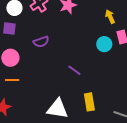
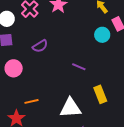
orange line: (12, 80) -> (32, 101), moved

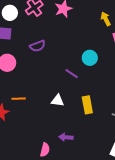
cyan circle: (102, 35) -> (90, 58), moved
white triangle: (71, 108) -> (58, 101), moved, size x0.6

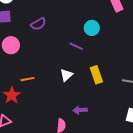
white triangle: (58, 101) -> (66, 75), turned -40

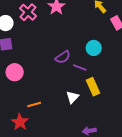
purple semicircle: (38, 24) -> (63, 57), moved
yellow rectangle: (96, 75) -> (93, 87), moved

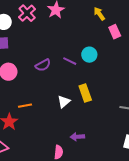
purple semicircle: (63, 57) -> (43, 65), moved
purple line: (80, 68) -> (70, 61), moved

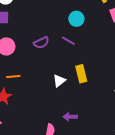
cyan circle: (89, 55) -> (76, 19), moved
orange line: (25, 106) -> (13, 77), moved

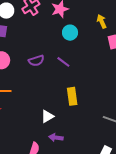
cyan circle: (76, 19) -> (70, 33), moved
white triangle: (59, 81) -> (47, 116), moved

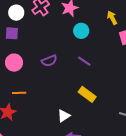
purple line: (63, 62) -> (84, 61), moved
yellow rectangle: (72, 96) -> (87, 94), turned -42

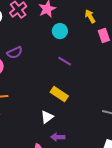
purple semicircle: (49, 61) -> (15, 53), moved
yellow rectangle: (87, 94) -> (59, 94), moved

